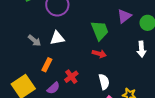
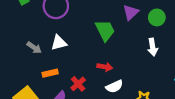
red arrow: (99, 54) -> (105, 67), moved
orange rectangle: (47, 65) -> (50, 73), turned 56
white semicircle: (104, 82) -> (114, 86), turned 84

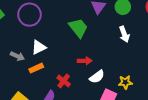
orange rectangle: (50, 73) -> (36, 68), moved

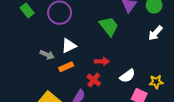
white arrow: (124, 34) -> (155, 33), turned 63
red arrow: (85, 61) -> (102, 61), moved

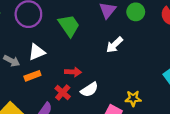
green trapezoid: (109, 26) -> (69, 26), moved
white arrow: (155, 33) -> (114, 45), moved
white semicircle: (127, 76) -> (89, 90), moved

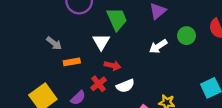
green circle: (136, 12) -> (186, 36), moved
white triangle: (37, 52) -> (101, 42), moved, turned -48

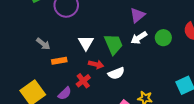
green trapezoid: (117, 19) -> (114, 44), moved
white arrow: (158, 46) -> (139, 38), moved
white semicircle: (125, 86) -> (116, 73), moved

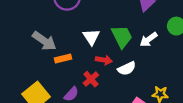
white arrow: (139, 38) -> (149, 39), moved
gray arrow: (43, 44) -> (44, 41), size x1.5

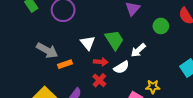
white arrow: (149, 39) -> (138, 50), moved
red cross: (91, 79) -> (99, 80), moved

